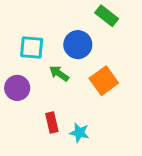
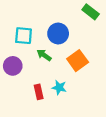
green rectangle: (107, 16) -> (91, 12), moved
cyan star: (79, 133) -> (59, 88), moved

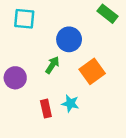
cyan square: (24, 36) -> (24, 19), moved
green arrow: (44, 55) -> (52, 65), turned 88

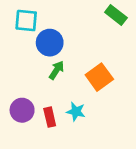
blue circle: (69, 39) -> (50, 43), moved
purple circle: (15, 78) -> (22, 110), moved

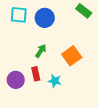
blue circle: (50, 43) -> (45, 18), moved
red rectangle: (50, 117) -> (36, 74), moved

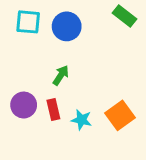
orange square: (72, 56) -> (120, 115), moved
purple circle: (16, 80) -> (24, 105), moved

